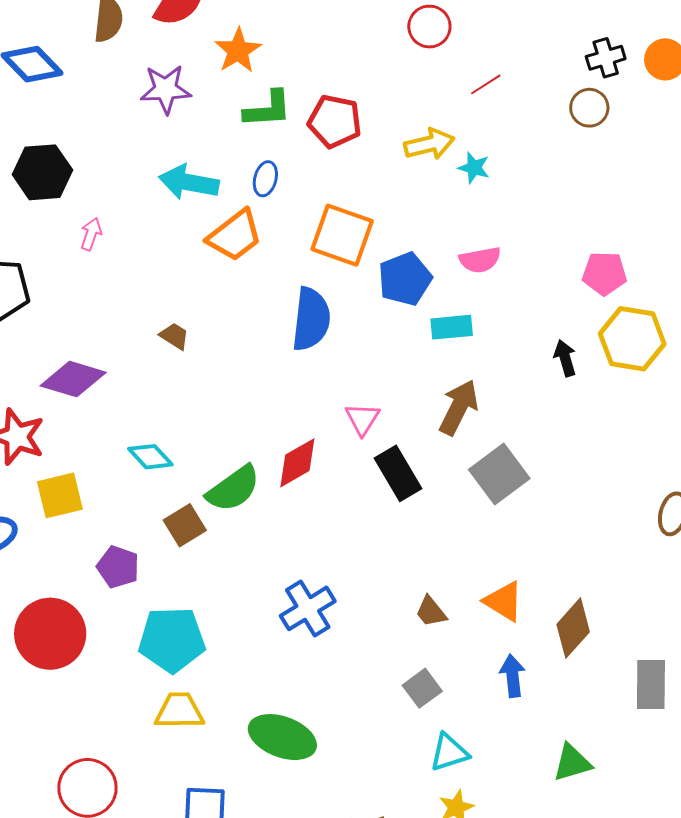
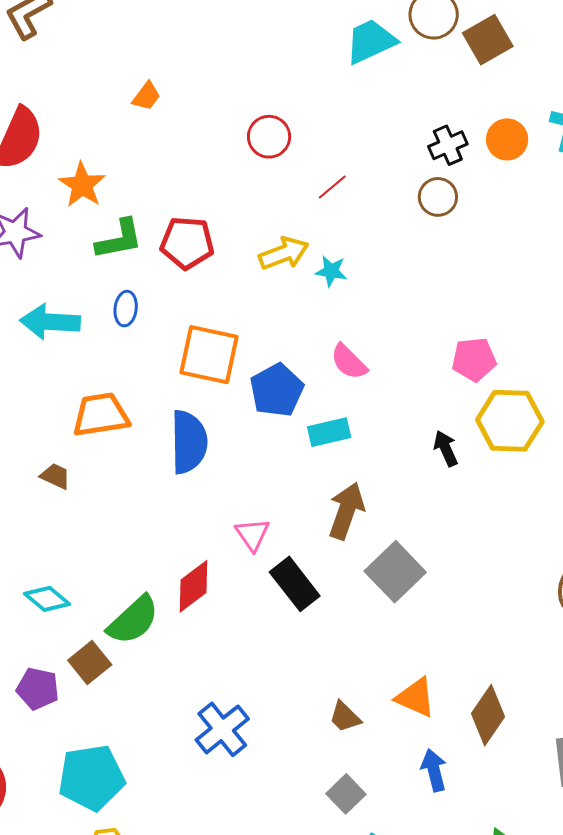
orange trapezoid: (235, 236) -> (101, 415), moved, turned -144
pink semicircle: (480, 260) -> (349, 362), turned 63
purple pentagon: (118, 567) -> (38, 689), moved

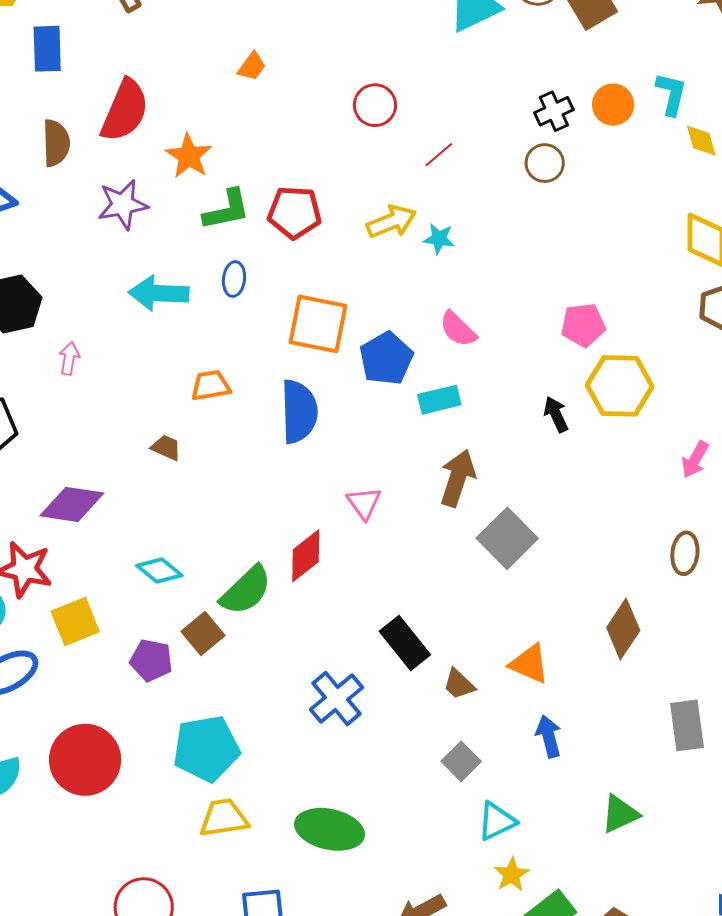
orange trapezoid: (101, 415) -> (211, 386), size x0.7
black rectangle: (295, 584) -> (405, 643), moved
brown diamond: (488, 715) -> (623, 629), moved

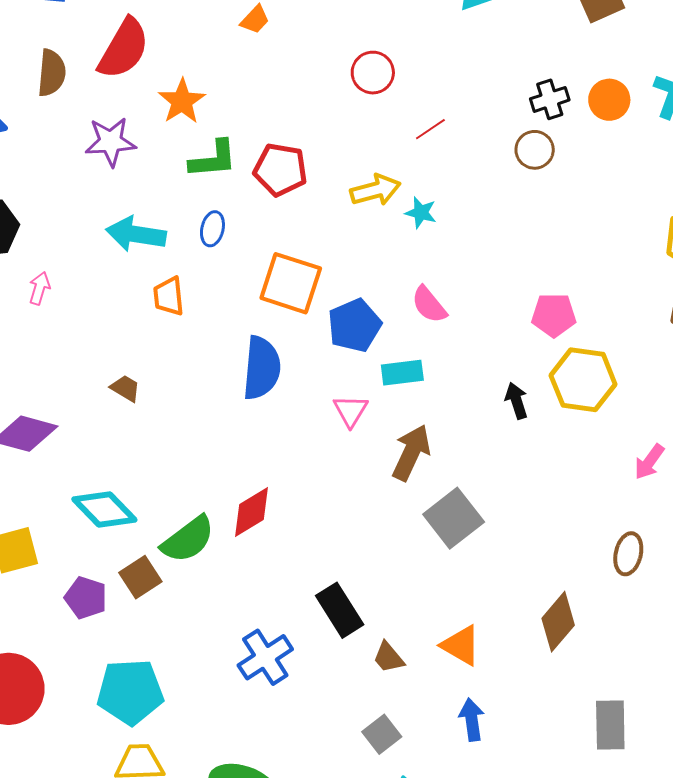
orange trapezoid: (211, 386) -> (169, 296), moved, turned -93
pink triangle: (364, 503) -> (350, 411), moved
cyan diamond: (159, 570) -> (104, 509), size x1.4

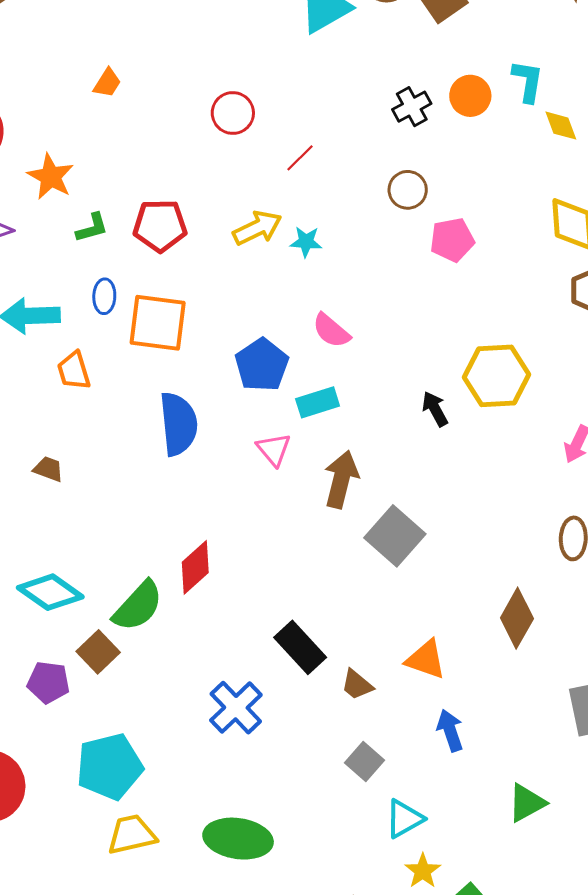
brown circle: (535, 150) -> (408, 190), moved
green L-shape: (213, 159) -> (92, 228), size x0.7
orange square: (291, 283) -> (158, 323), moved
pink pentagon: (554, 315) -> (452, 240), moved

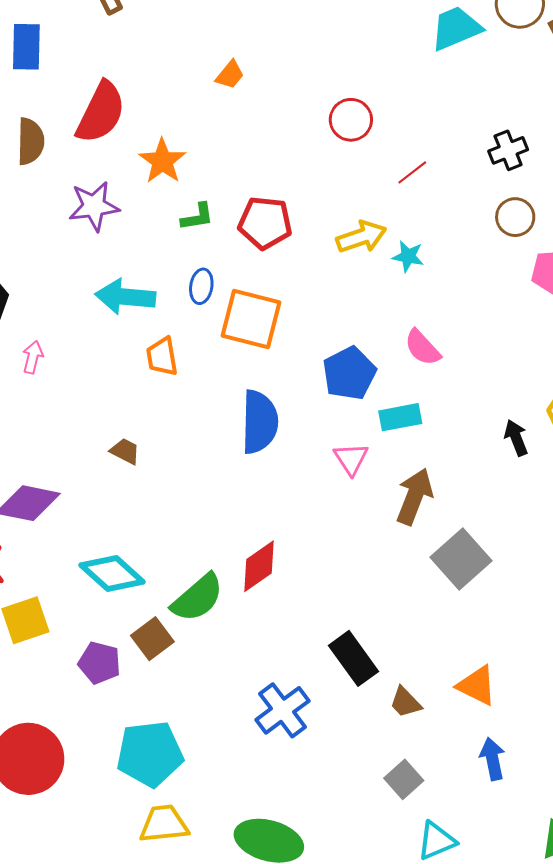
black cross: (412, 107) -> (508, 150), moved

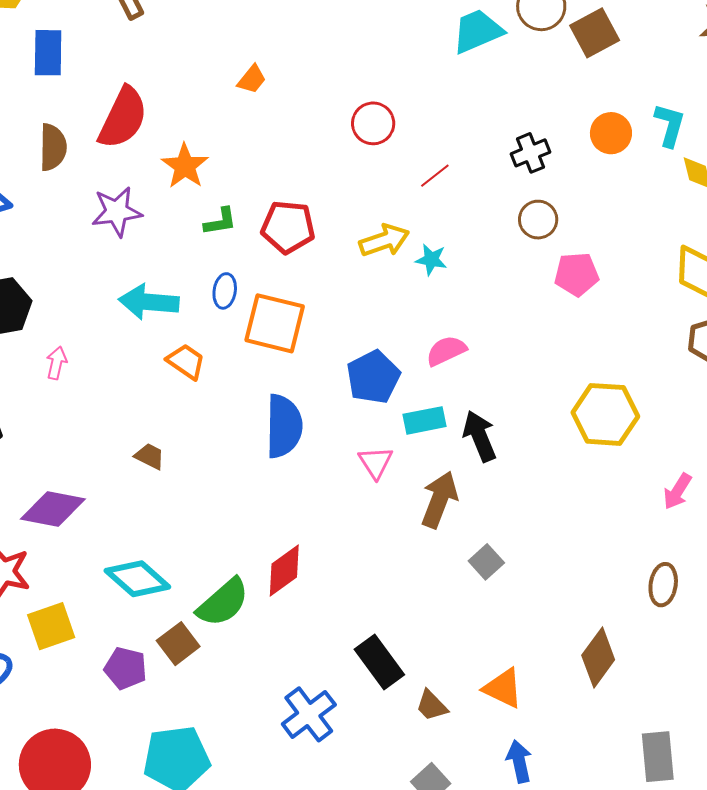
pink semicircle: (422, 348) -> (446, 351), turned 108
orange trapezoid: (162, 357) -> (186, 362), turned 135
black arrow: (516, 438) -> (480, 436), moved, size x1.4
gray square: (461, 559) -> (486, 562), size x0.6

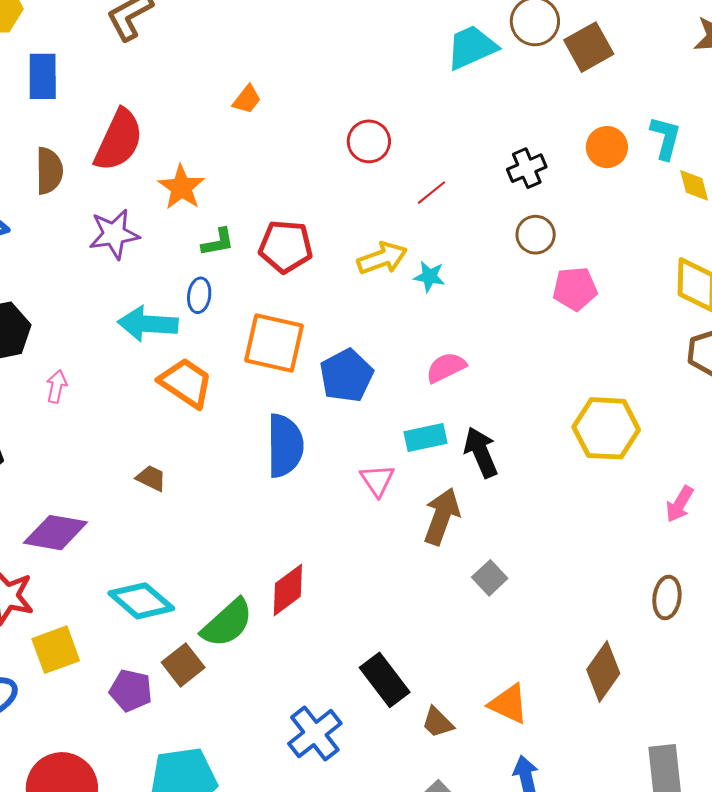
blue ellipse: (225, 291) -> (199, 295), moved
orange trapezoid: (186, 362) -> (186, 383), size x1.4
blue pentagon: (373, 377) -> (346, 376), moved

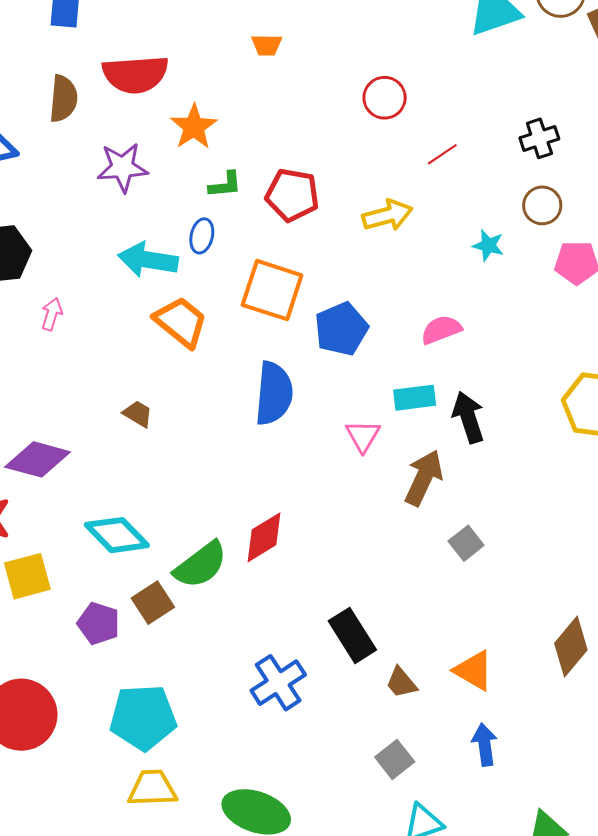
orange trapezoid: (247, 99) -> (267, 45), turned 48
red semicircle: (119, 140) -> (135, 74), turned 56
cyan star: (429, 277) -> (488, 245), moved

